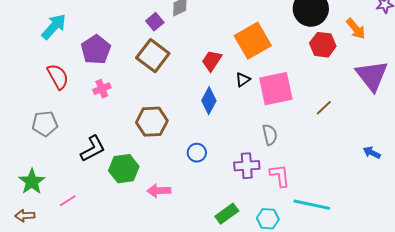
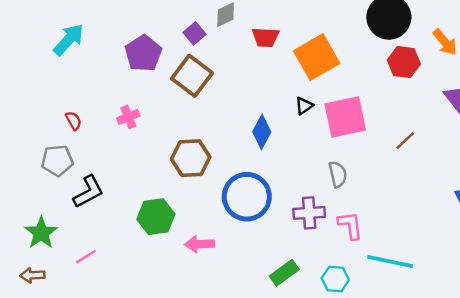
purple pentagon: (96, 50) -> (143, 53), moved
red trapezoid: (212, 61) -> (265, 37), moved, turned -120
red semicircle: (58, 77) -> (74, 121), moved, size x0.6
black L-shape: (93, 149) -> (88, 192), moved
blue circle: (197, 153) -> (247, 197), size x2.0

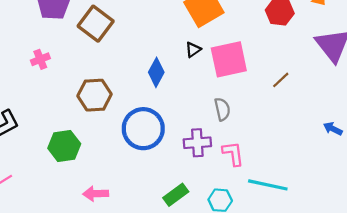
pink arrow: (199, 244) -> (96, 194), moved

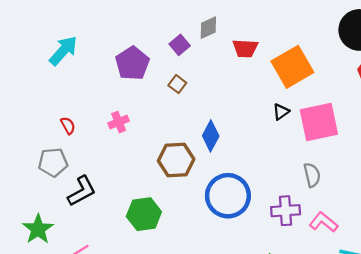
brown square: (96, 24) -> (177, 84), size x0.5
blue diamond: (156, 72) -> (211, 136), moved
pink L-shape: (233, 154) -> (324, 222), turned -44

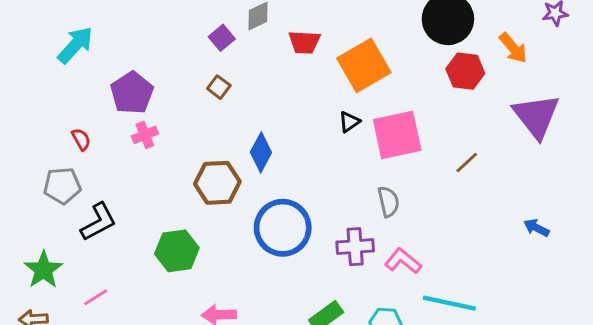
purple pentagon: (132, 63) -> (132, 93), moved

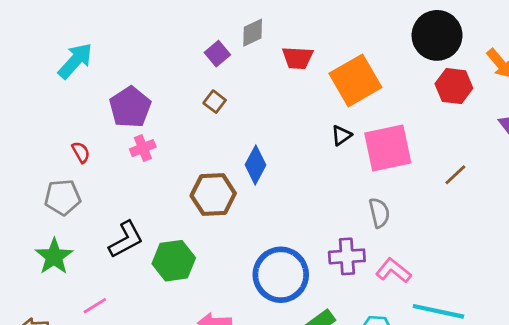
black L-shape: (99, 222) -> (126, 240), moved
blue circle: (283, 228) -> (281, 275), moved
green star: (43, 270) -> (54, 256), moved

